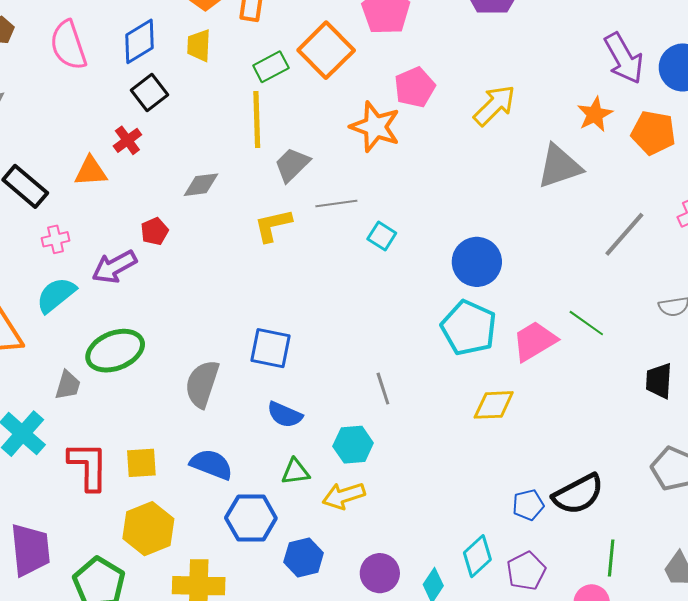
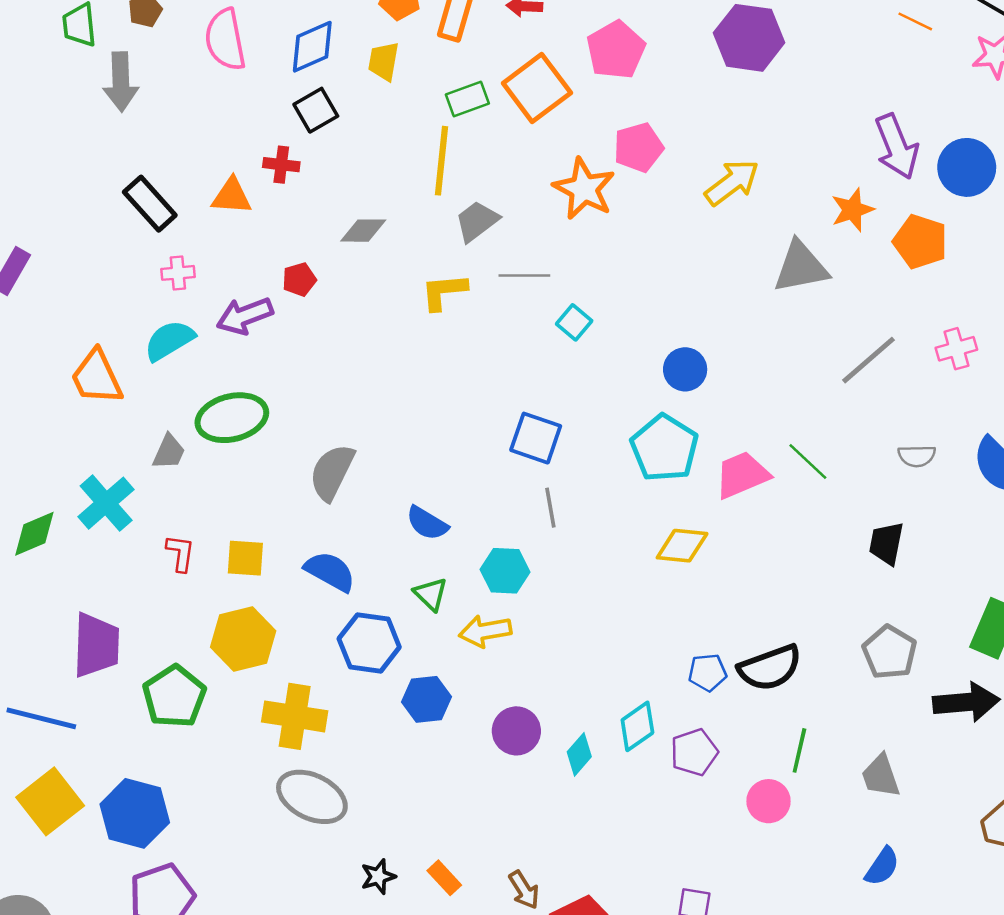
red cross: (127, 140) -> (281, 165), turned 36
blue circle: (477, 262) -> (685, 369), size x0.7
blue square: (271, 348) -> (536, 438), moved
red L-shape: (88, 466) -> (180, 553), size x0.6
green triangle: (295, 472) -> (431, 594), turned 44

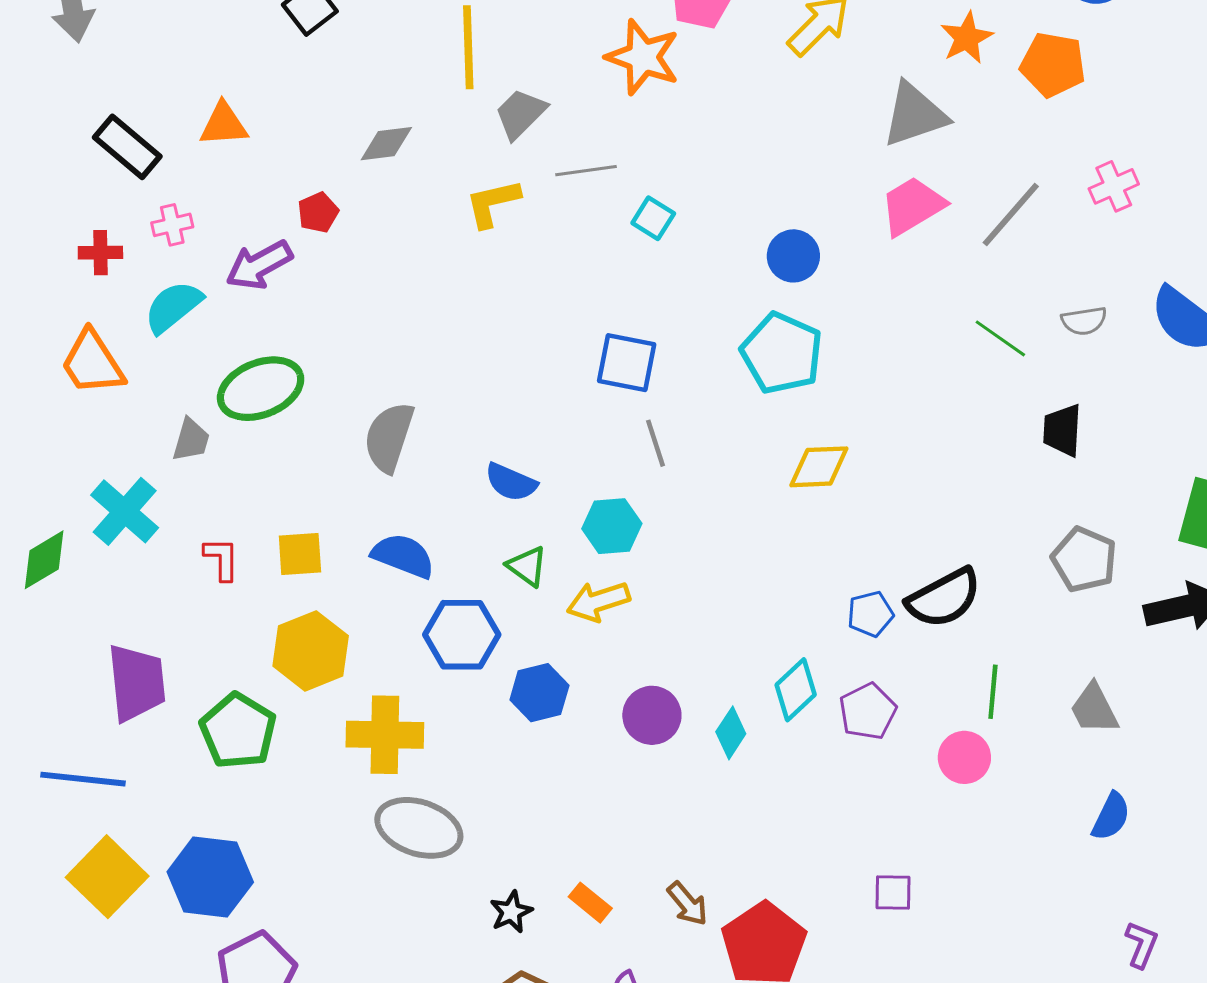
red cross: (281, 165) -> (100, 253), moved
green line: (808, 461) -> (1000, 338), moved
pink trapezoid: (742, 475) -> (912, 206), moved

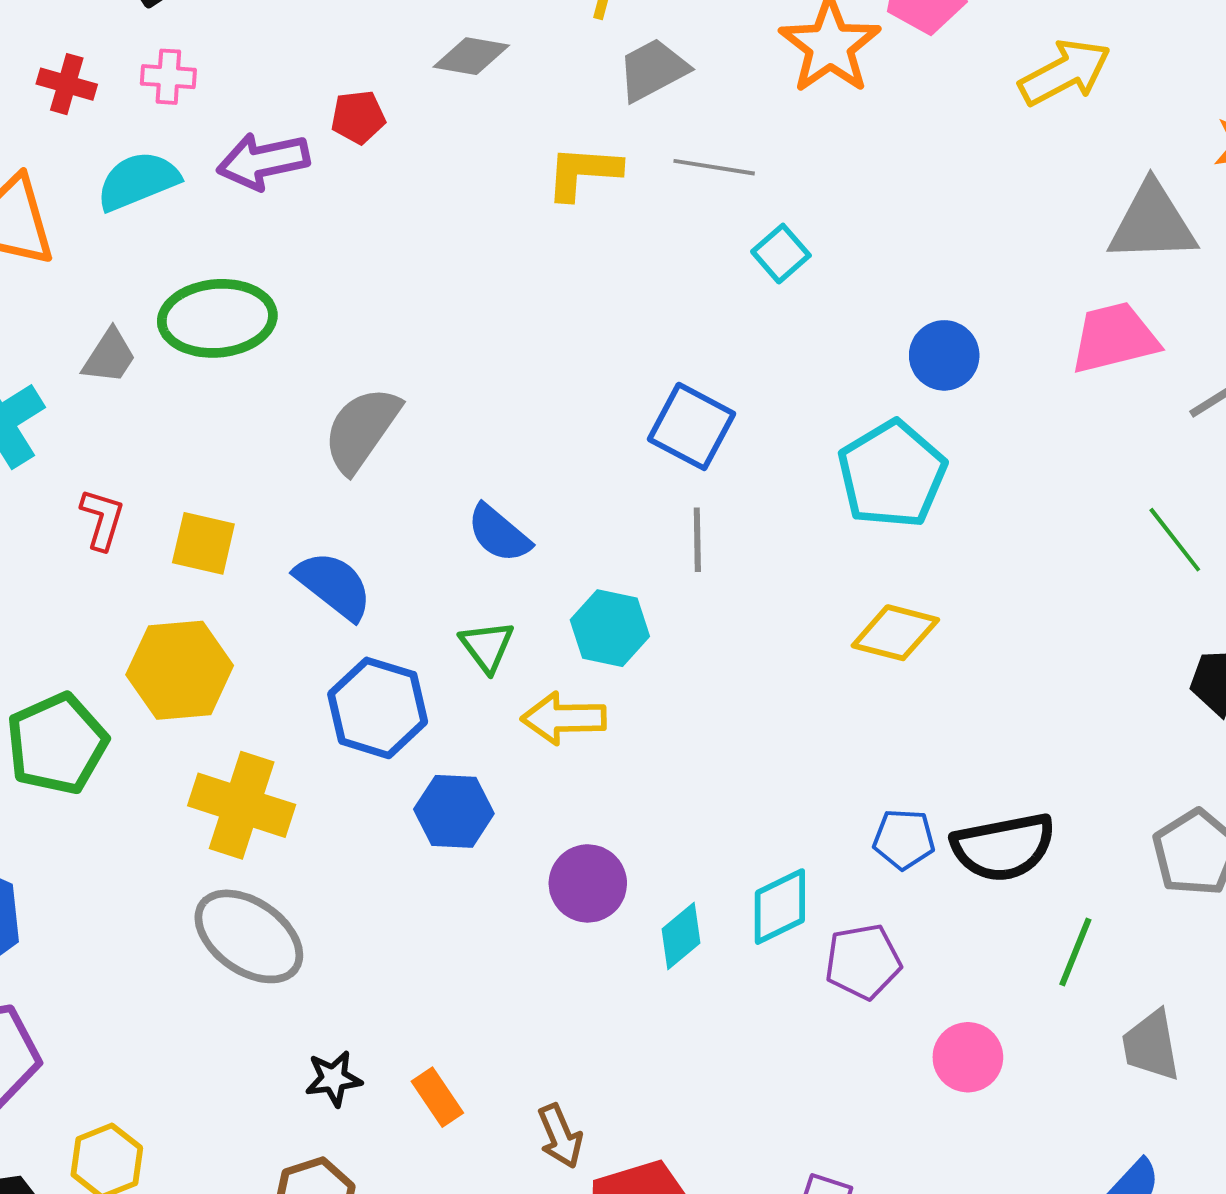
green line: (993, 692) -> (1075, 952), moved

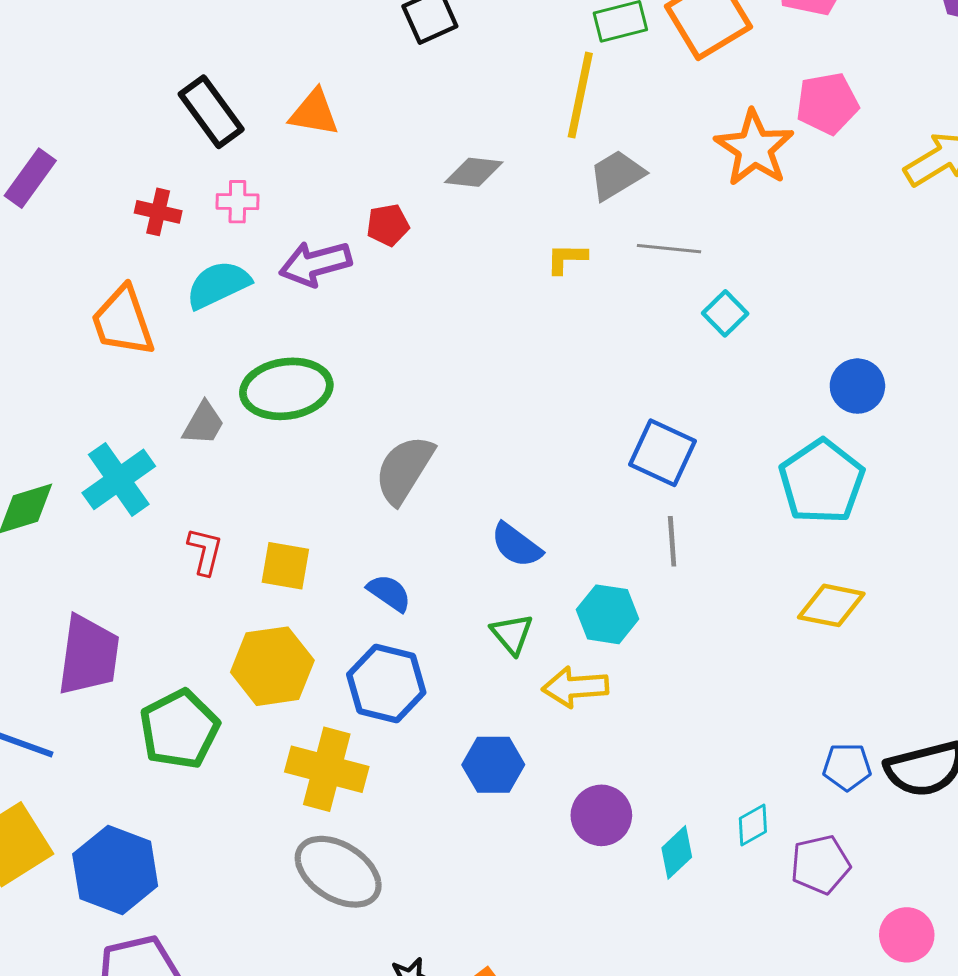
yellow L-shape: (583, 172) -> (567, 259), size x0.7
blue semicircle: (334, 585) -> (389, 593), size x0.7
blue hexagon: (378, 708) -> (386, 683), moved
cyan diamond: (780, 907) -> (753, 825), size x0.7

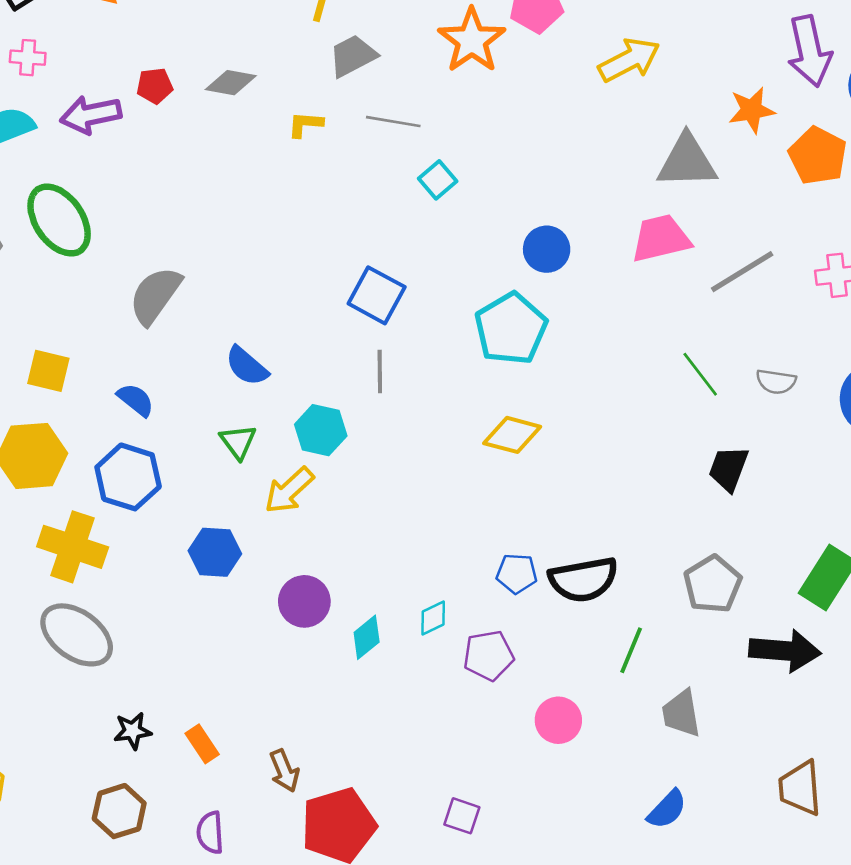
gray diamond: (474, 172) -> (231, 83), moved
green ellipse: (286, 389) -> (59, 220), turned 60
yellow arrow: (575, 687) -> (289, 490), turned -42

